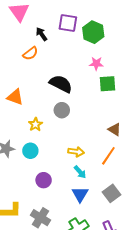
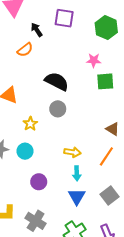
green hexagon: (93, 32) -> (106, 28), moved
cyan arrow: (80, 172) -> (77, 173), turned 40

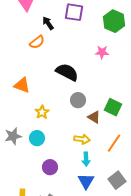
green square: (105, 81) -> (113, 107), moved, turned 30
gray circle: (58, 109) -> (78, 100), moved
brown triangle: (113, 129) -> (94, 117), moved

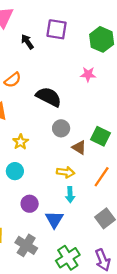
orange semicircle: (37, 42) -> (13, 80), moved
blue triangle: (86, 181) -> (54, 219), moved

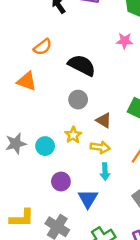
gray circle: (61, 128) -> (78, 100), moved
yellow star: (21, 142) -> (73, 135), moved
brown triangle: (79, 147) -> (104, 120), moved

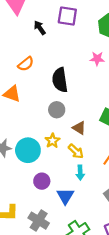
black semicircle: (82, 65) -> (60, 80), turned -125
cyan circle: (45, 146) -> (28, 150), size x1.5
yellow arrow: (100, 147) -> (76, 151), turned 35

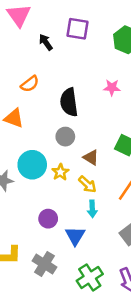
pink star: (97, 59) -> (112, 88), moved
cyan circle: (28, 150) -> (32, 165), moved

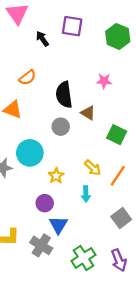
brown triangle: (91, 157) -> (88, 113), moved
yellow star: (60, 172) -> (56, 176), moved
yellow arrow: (87, 184) -> (93, 168), moved
blue triangle: (75, 236) -> (58, 225), moved

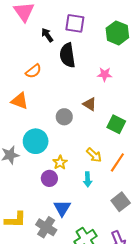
black semicircle: (64, 95) -> (67, 55), moved
purple circle: (45, 203) -> (49, 178), moved

